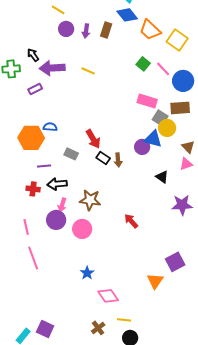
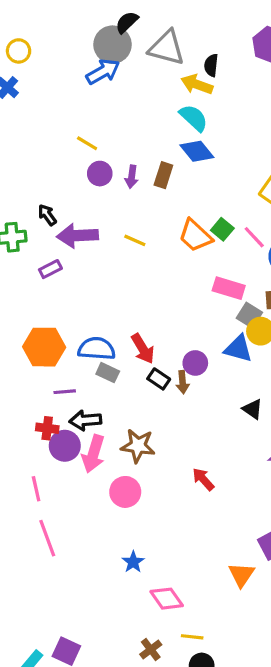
orange trapezoid: (150, 30) -> (195, 236), moved
blue semicircle: (50, 127) -> (97, 349), moved, size x1.6
purple circle: (142, 147) -> (195, 363), moved
pink arrow: (62, 205) -> (93, 454), size x1.6
purple circle: (56, 220) -> (65, 446), moved

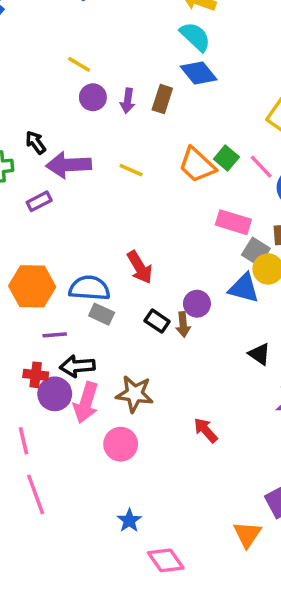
red arrow: (143, 349) -> (140, 267), moved

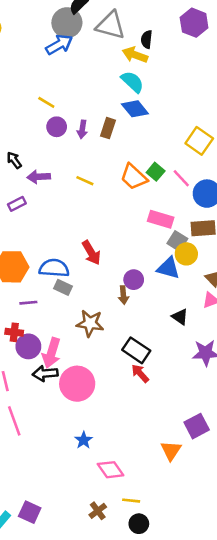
purple arrow: (69, 165) -> (39, 177), size x0.7
black rectangle: (157, 321) -> (136, 350), moved, size x1.5
black arrow: (77, 366) -> (45, 373), moved
brown star: (135, 394) -> (90, 323), moved
pink circle: (121, 444) -> (77, 384), size x1.4

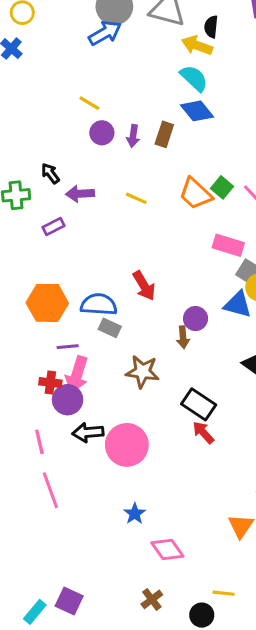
pink arrow: (51, 353) -> (77, 375), moved
yellow line: (131, 501) -> (224, 593), moved

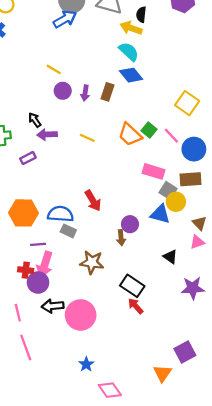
black arrow: (50, 173) -> (35, 120), moved

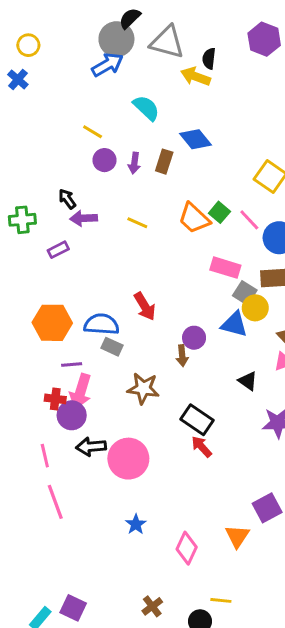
cyan semicircle: (129, 52) -> (146, 108), moved
pink diamond: (110, 390) -> (187, 548), moved, turned 60

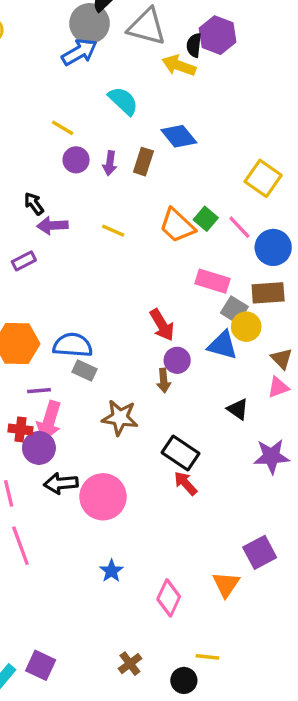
purple hexagon: (264, 39) -> (218, 35), moved
red arrow: (145, 306) -> (162, 325), moved

